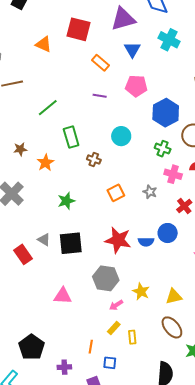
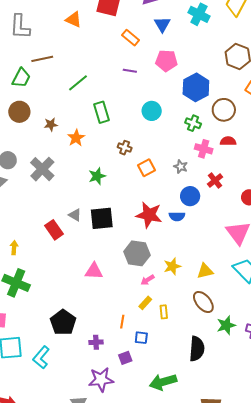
brown cross: (94, 160) -> (125, 148), moved
blue circle: (168, 233) -> (190, 196), moved
yellow star: (141, 292) -> (172, 266), turned 30

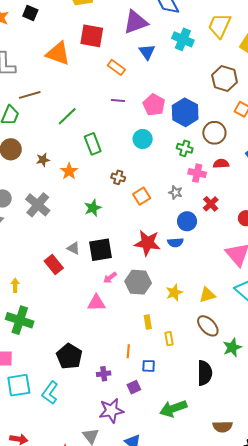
orange triangle: (73, 20) -> (58, 53), size x1.5
pink pentagon: (166, 61) -> (154, 105), moved, turned 30
pink arrow: (147, 280) -> (110, 278), moved
yellow rectangle: (145, 303) -> (148, 322), moved, turned -48

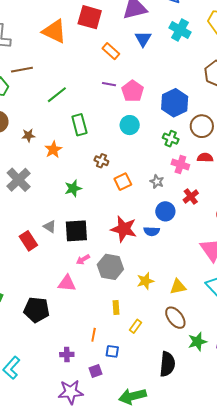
pink pentagon: (154, 105) -> (133, 91), moved
yellow rectangle: (169, 339) -> (135, 326), turned 40
black pentagon: (69, 356) -> (37, 310), moved, turned -30

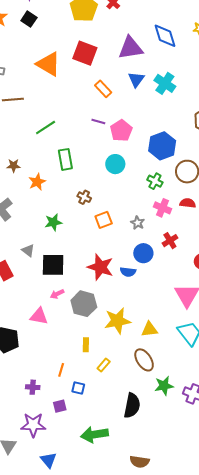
cyan cross: (180, 30) -> (165, 83), moved
gray triangle: (50, 227) -> (28, 250), moved
yellow star: (145, 281) -> (117, 321), size x1.5

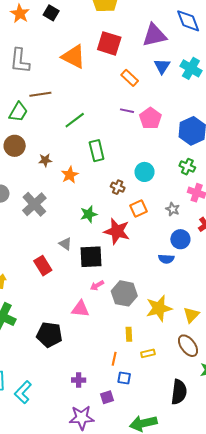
cyan circle: (115, 164) -> (145, 172), moved
red star: (100, 267) -> (117, 231), moved
yellow triangle: (149, 329) -> (191, 315), turned -36
yellow rectangle: (104, 365) -> (148, 353), turned 40
orange line: (61, 370) -> (114, 359), moved

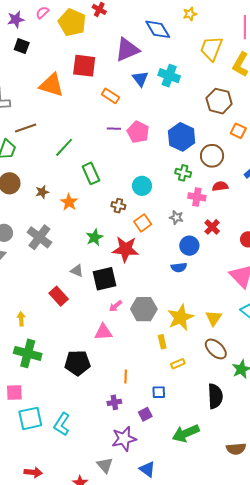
yellow rectangle: (129, 334) -> (162, 342), moved
orange line: (114, 359) -> (126, 377), moved

